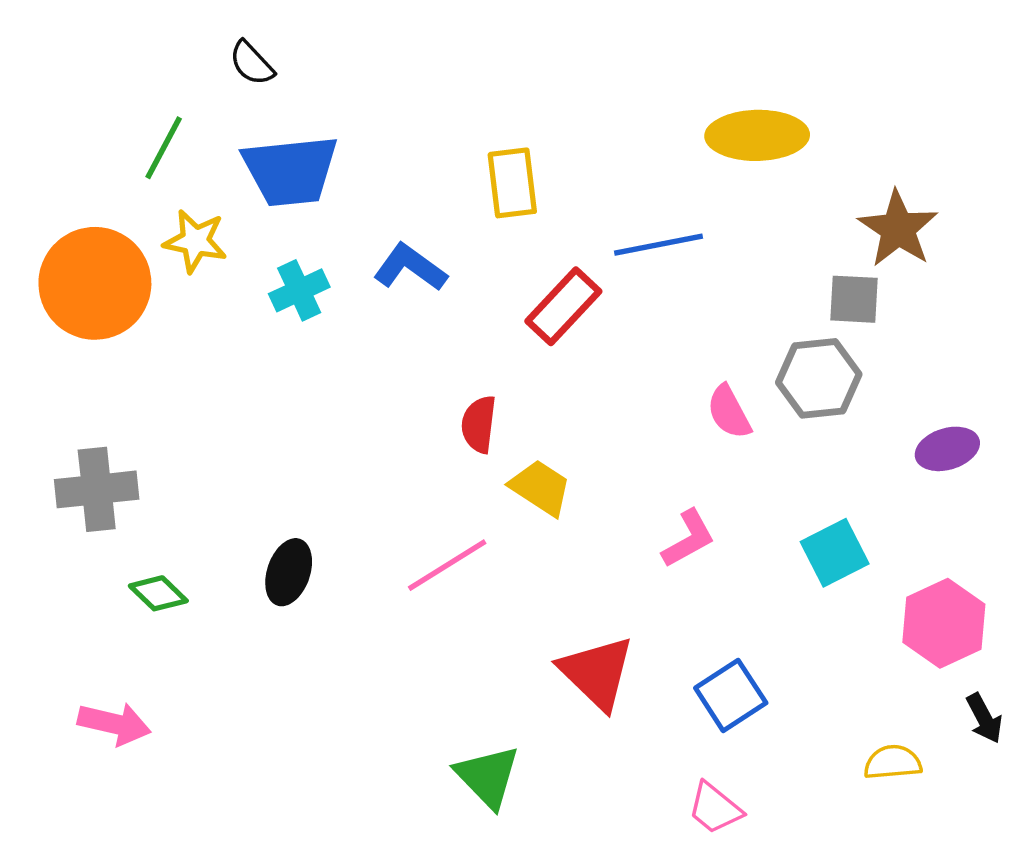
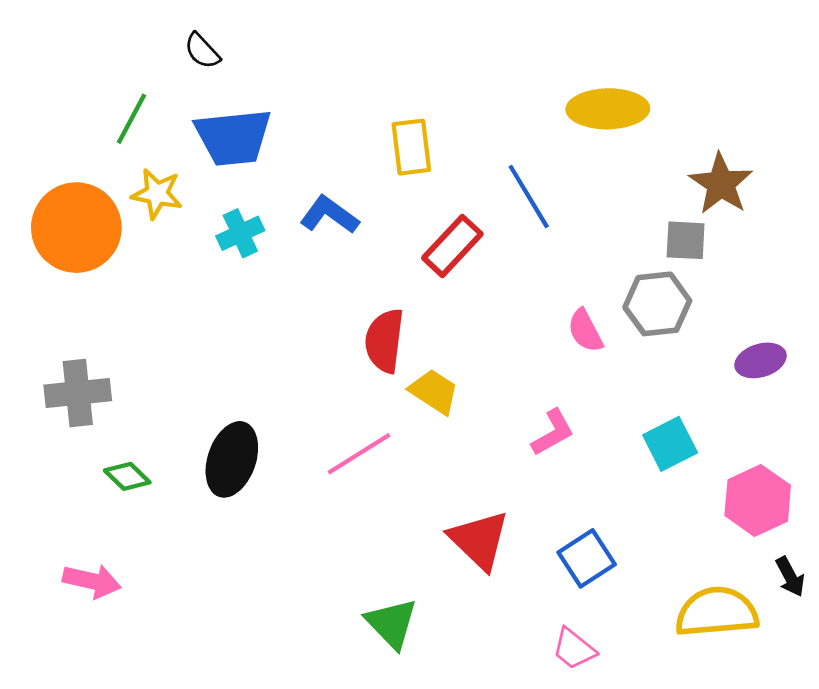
blue line: (658, 245) -> (529, 196), turned 70
red semicircle: (479, 424) -> (384, 341), size x1.4
black ellipse: (289, 572) -> (232, 459), size x1.4
yellow semicircle: (893, 762) -> (717, 612), size x1.8

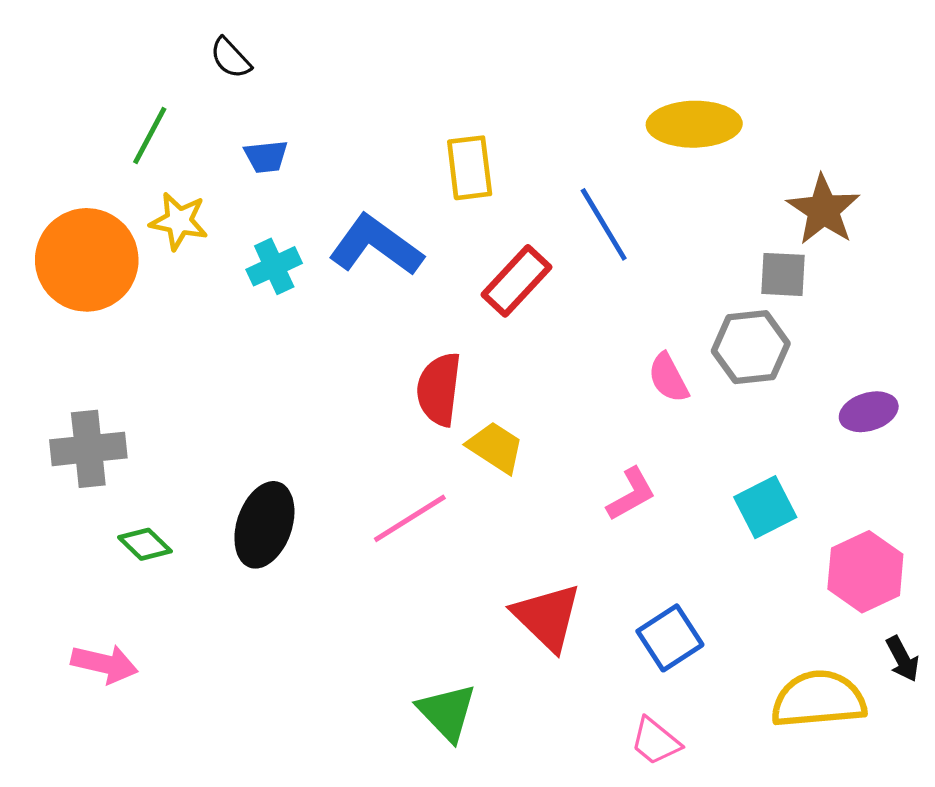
blue trapezoid: (233, 137) -> (266, 157), size x0.5
blue L-shape: (329, 215) -> (376, 245), size x1.4

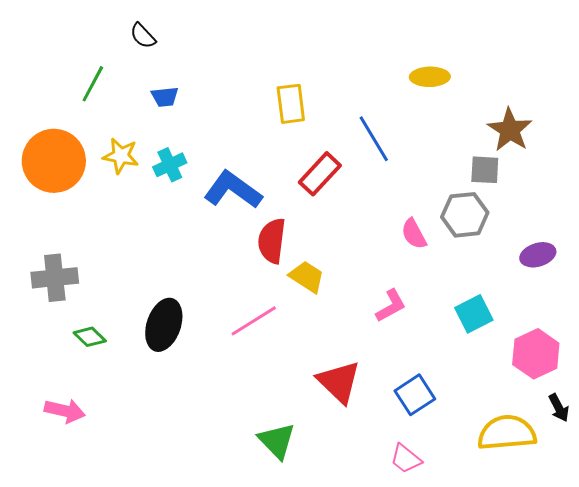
yellow ellipse: (694, 124) -> (430, 77), size x0.7
yellow star: (179, 221) -> (121, 156), moved
blue L-shape: (376, 245) -> (233, 190), moved

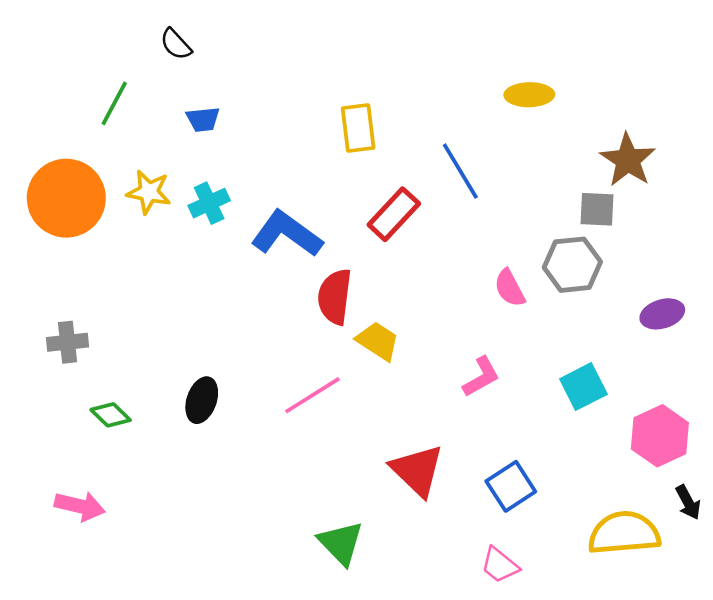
gray cross: (55, 278) -> (68, 342), size x0.7
black ellipse: (164, 325) -> (202, 400), size x0.7

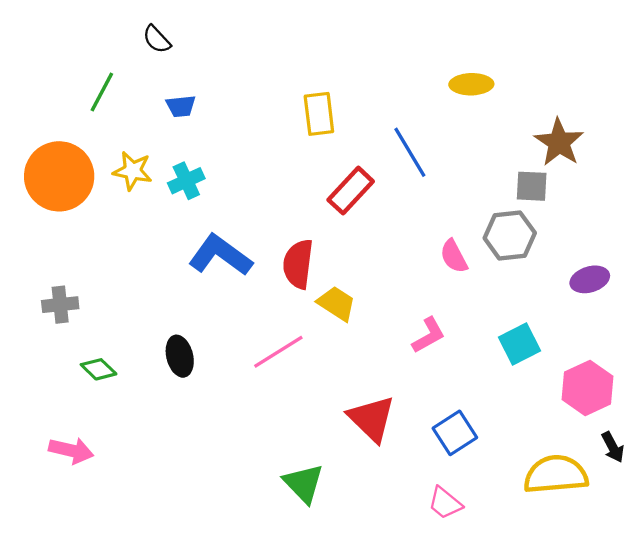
blue L-shape: (287, 234) -> (220, 255), moved
black ellipse: (202, 400) -> (180, 356), turned -33

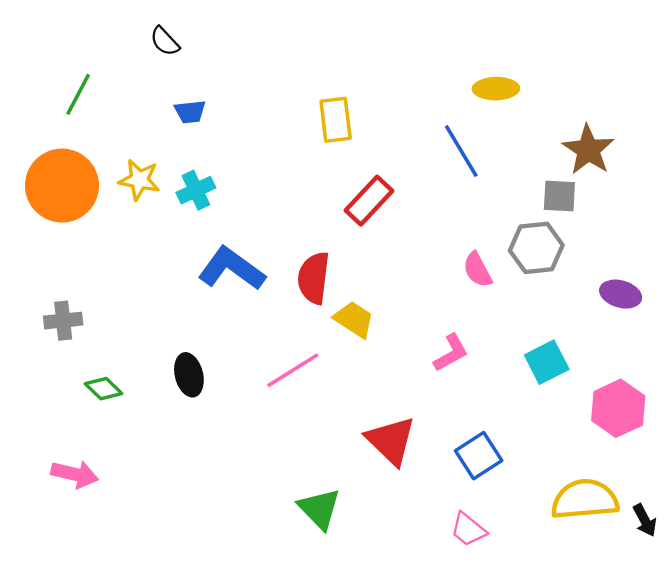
green line: (102, 92) -> (78, 94), moved
blue line: (410, 152) -> (461, 151), moved
purple ellipse: (590, 279) -> (621, 294), turned 33
black arrow: (613, 447) -> (645, 520), moved

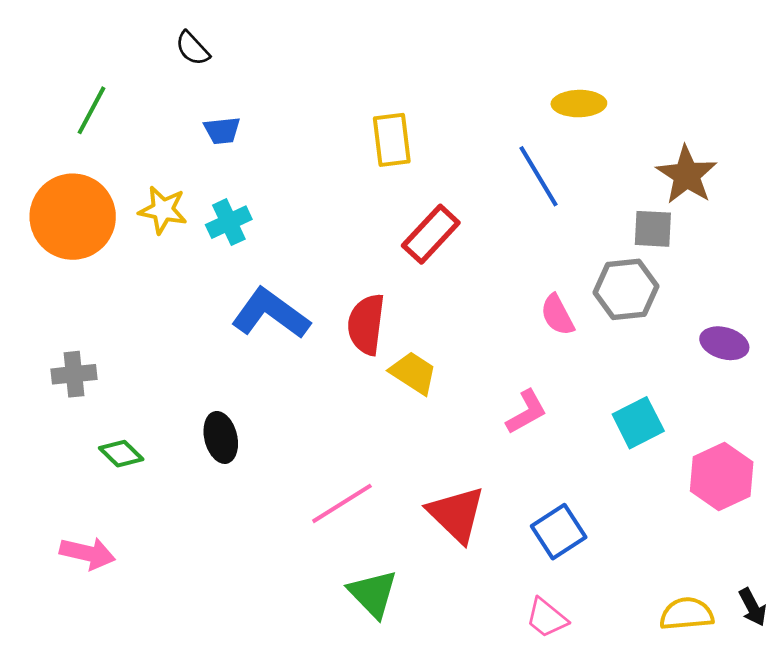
pink line: (293, 370) -> (342, 503), moved
yellow semicircle: (585, 499) -> (687, 614), moved, size x0.7

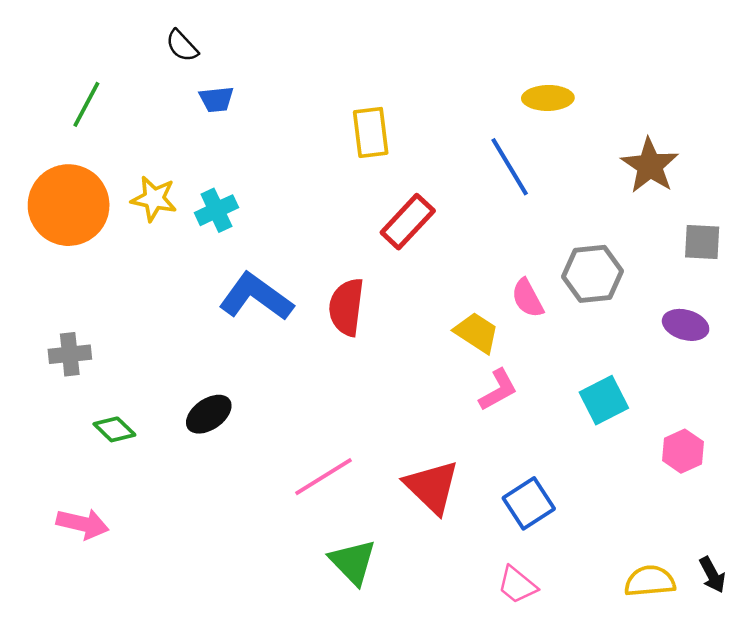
blue trapezoid: (222, 130) -> (216, 99), moved
gray square: (653, 229) -> (702, 242), moved
yellow trapezoid: (413, 373) -> (476, 333), moved
black ellipse: (221, 437) -> (209, 414), turned 69
pink hexagon: (722, 477) -> (683, 451), size x0.7

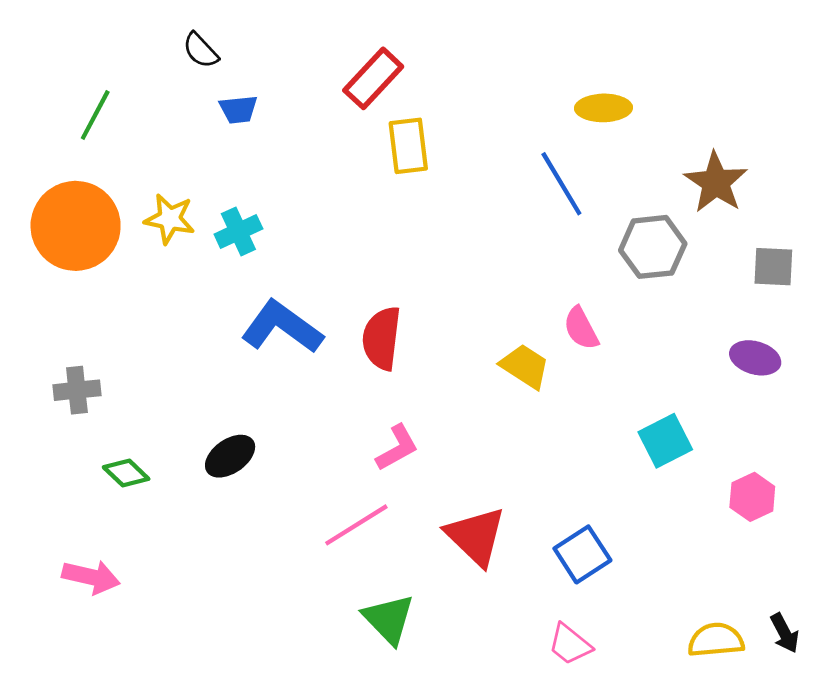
red rectangle: (408, 222) -> (373, 78), moved
gray hexagon: (592, 274) -> (653, 247), moved
pink L-shape: (498, 390) -> (397, 448), moved

